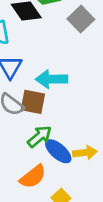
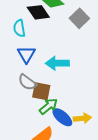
brown square: (33, 102) -> (41, 91), moved

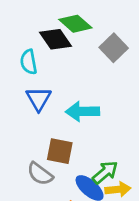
gray semicircle: (27, 82) -> (40, 174), moved
green arrow: (48, 106) -> (105, 172), moved

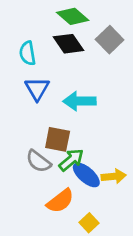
black diamond: (56, 39) -> (69, 44), moved
green arrow: (105, 172) -> (71, 160), moved

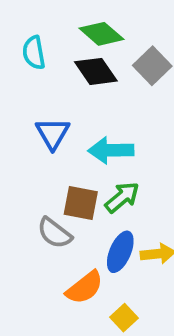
cyan semicircle: (27, 53) -> (34, 53), moved
green arrow: (71, 160) -> (122, 197), moved
blue ellipse: (86, 175) -> (120, 252), turned 72

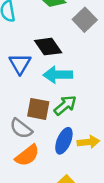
black diamond: (96, 71) -> (48, 47), moved
orange semicircle: (85, 288) -> (27, 155), moved

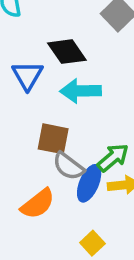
green arrow: (65, 105) -> (113, 158), moved
gray semicircle: (21, 129) -> (69, 166), moved

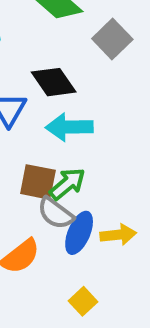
green arrow: (113, 158) -> (67, 184), moved

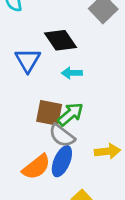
cyan arrow: (69, 127) -> (72, 73), size x0.6
blue ellipse: (79, 233) -> (62, 161), moved

